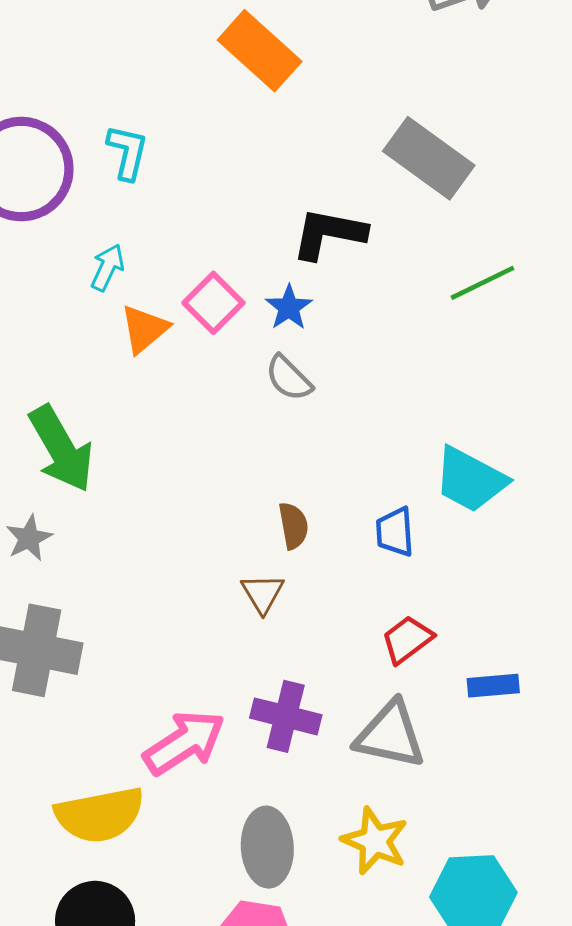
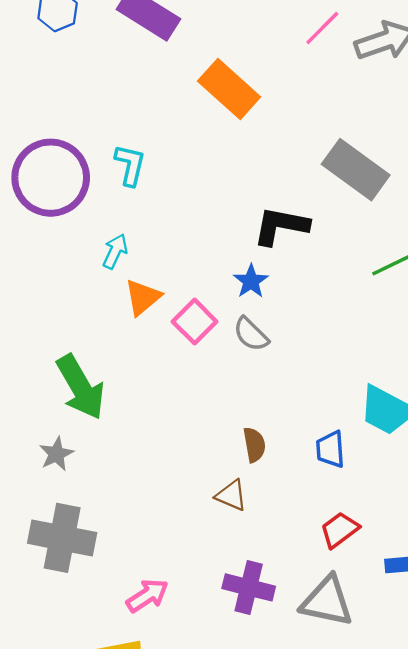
pink square: (213, 303) -> (195, 322), moved
brown triangle: (263, 593) -> (231, 495), turned -36
pink arrow: (184, 743) -> (147, 595), moved, size x0.7

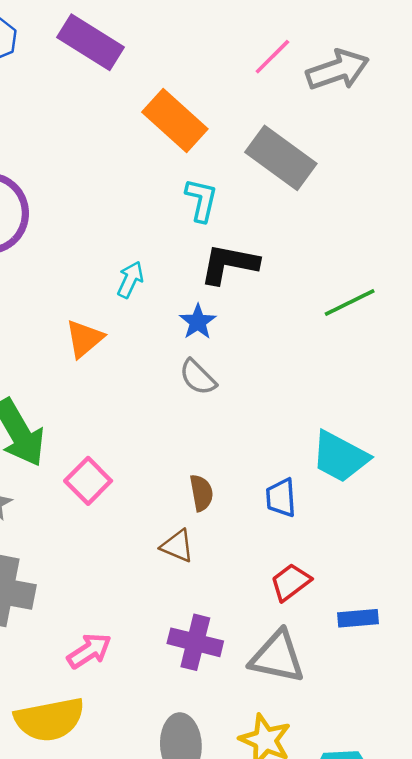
cyan L-shape: (130, 165) -> (201, 200), moved
gray rectangle: (356, 170) -> (281, 158), moved
cyan arrow: (115, 251) -> (130, 280), moved
pink square: (195, 322) -> (88, 481), moved

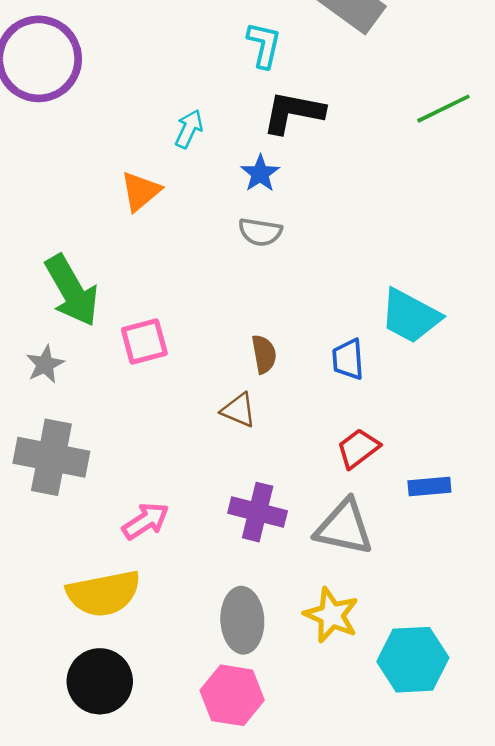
green line: (350, 302) -> (443, 109), moved
gray semicircle: (198, 377) -> (260, 232), turned -36
pink square: (88, 481) -> (144, 341), turned 30

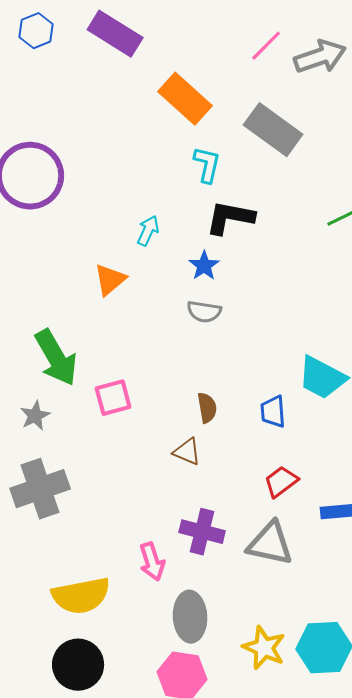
gray cross: (51, 457) -> (40, 489), turned -30
pink arrow: (146, 521) -> (152, 562), moved, turned 105
yellow star: (331, 615) -> (264, 648), moved

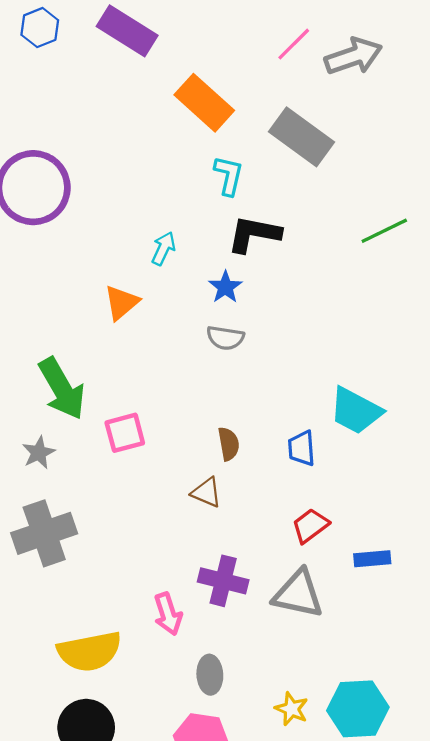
gray ellipse: (190, 617) -> (210, 675), size x0.7
yellow star: (264, 648) -> (292, 709), size x0.7

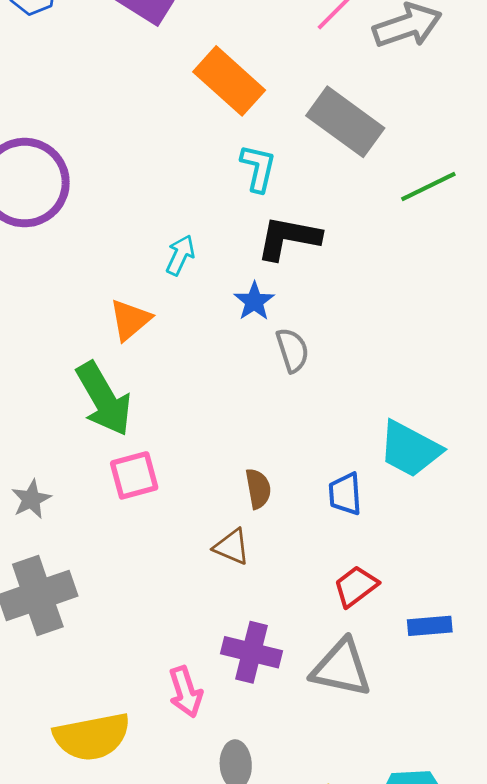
green line: (384, 231) -> (428, 186), moved
gray semicircle: (225, 338) -> (292, 350), moved, turned -117
green arrow: (62, 389) -> (104, 399), moved

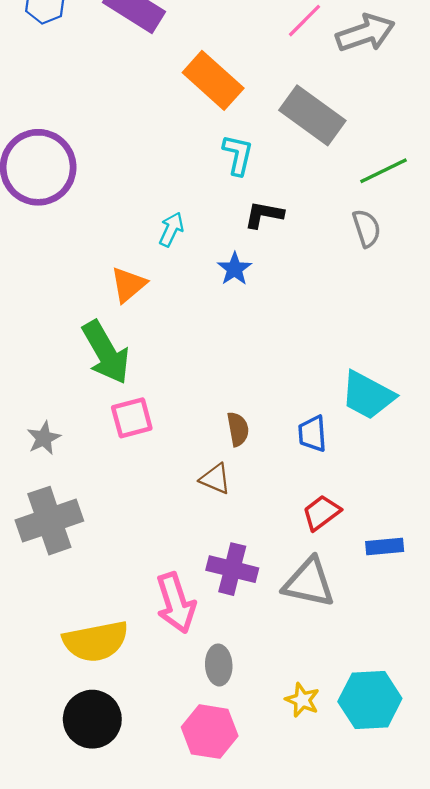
black L-shape: (288, 238) -> (264, 215), size x0.7
gray semicircle: (292, 350) -> (367, 228), moved
pink arrow: (186, 692) -> (176, 603), size x1.4

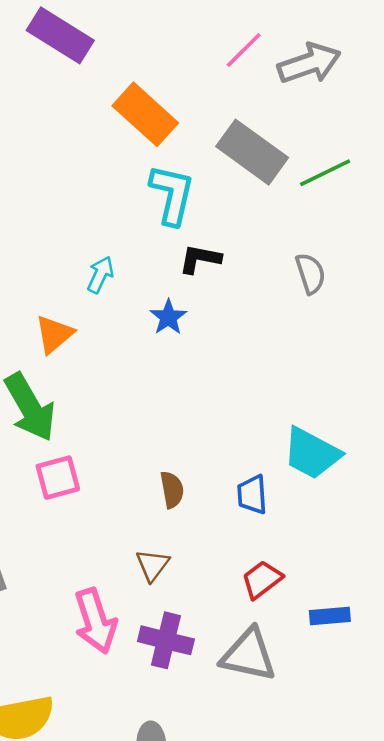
cyan L-shape: (238, 155) -> (172, 195), size x1.4
green line: (383, 171) -> (325, 173), moved
brown triangle: (215, 479) -> (153, 565), moved, turned 44
pink arrow: (176, 603) -> (95, 621), moved

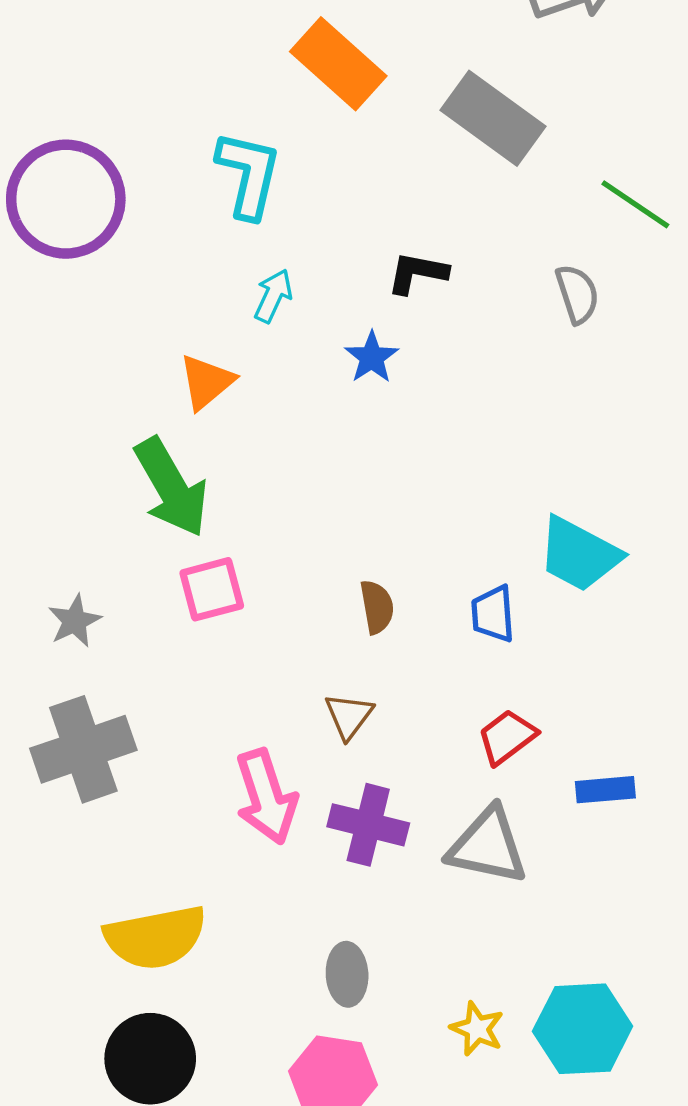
green line: (325, 173) -> (635, 204), moved, turned 60
cyan L-shape: (172, 195) -> (249, 174), moved

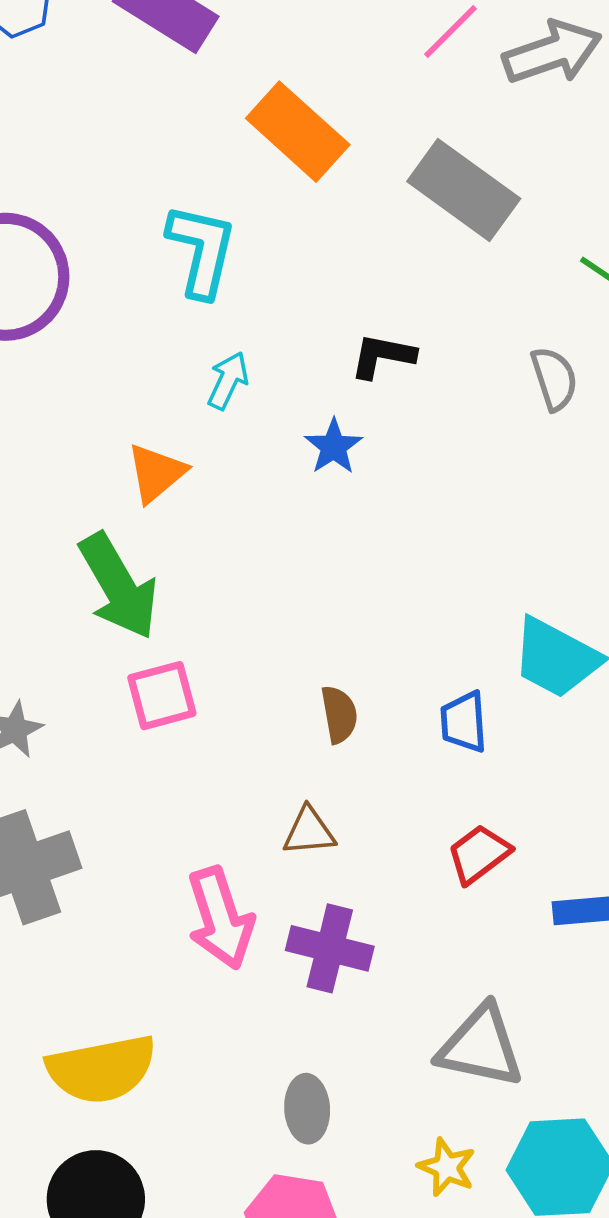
brown triangle: (349, 716) -> (309, 831), turned 48
gray triangle: (488, 846) -> (481, 1046), moved

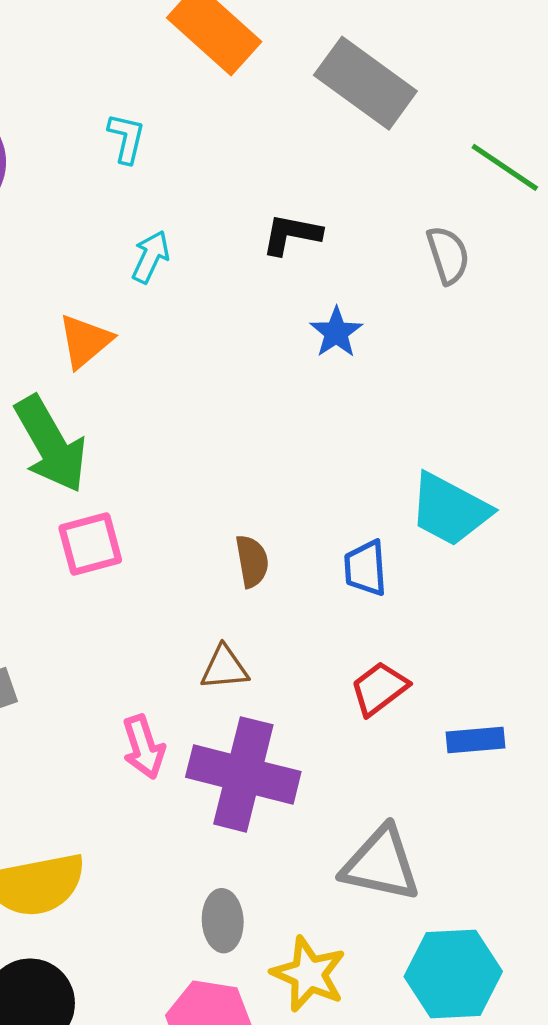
cyan L-shape: (201, 250) -> (126, 138), size x0.6
blue star: (334, 447) -> (336, 332), moved
pink arrow: (220, 918) -> (144, 747), size x0.7
purple cross: (330, 948) -> (243, 774), size x1.4
yellow star: (447, 1167) -> (309, 974), moved, size x1.4

